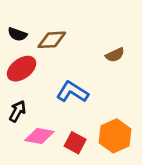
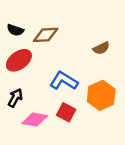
orange hexagon: (115, 136) -> (101, 95), moved
red square: (75, 143) -> (66, 112), moved

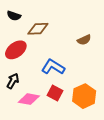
black semicircle: (15, 30) -> (14, 16), moved
orange hexagon: (101, 95) -> (84, 96), moved

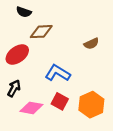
black semicircle: (14, 16) -> (24, 12), moved

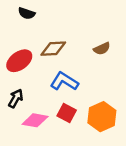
brown diamond: (41, 32) -> (53, 49), moved

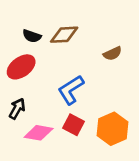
black semicircle: (27, 13) -> (32, 36), moved
brown diamond: (53, 49) -> (64, 35), moved
blue L-shape: (64, 81) -> (71, 90), turned -64

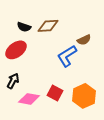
blue L-shape: (71, 90) -> (67, 56), moved

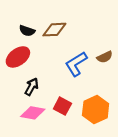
brown semicircle: (84, 40) -> (105, 57), moved
black arrow: (13, 81) -> (32, 87), moved

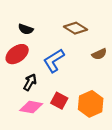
brown diamond: (54, 30) -> (75, 28), moved, turned 35
blue L-shape: (76, 64) -> (54, 61), moved

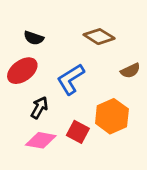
orange hexagon: (91, 104) -> (112, 116), moved

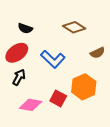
blue L-shape: (71, 79) -> (53, 59), turned -105
black arrow: (39, 108) -> (19, 77), moved

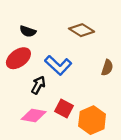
brown semicircle: (97, 53) -> (107, 68), moved, turned -48
black arrow: (19, 77) -> (38, 85), moved
orange hexagon: (84, 87) -> (92, 120), moved

